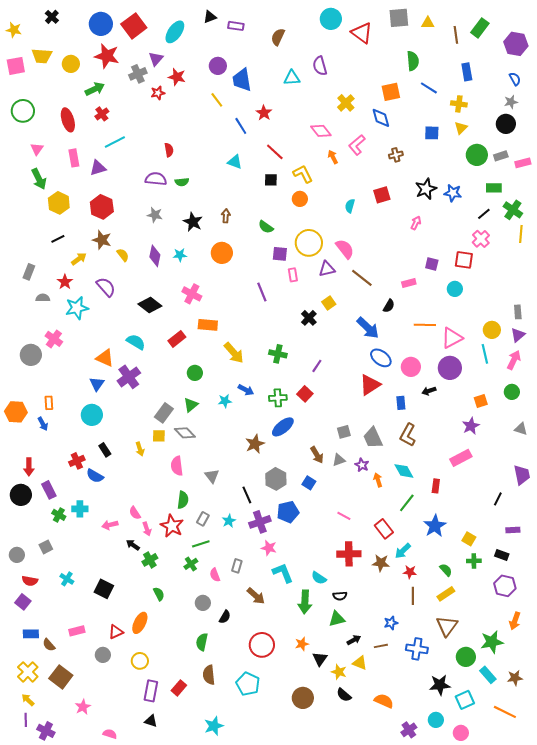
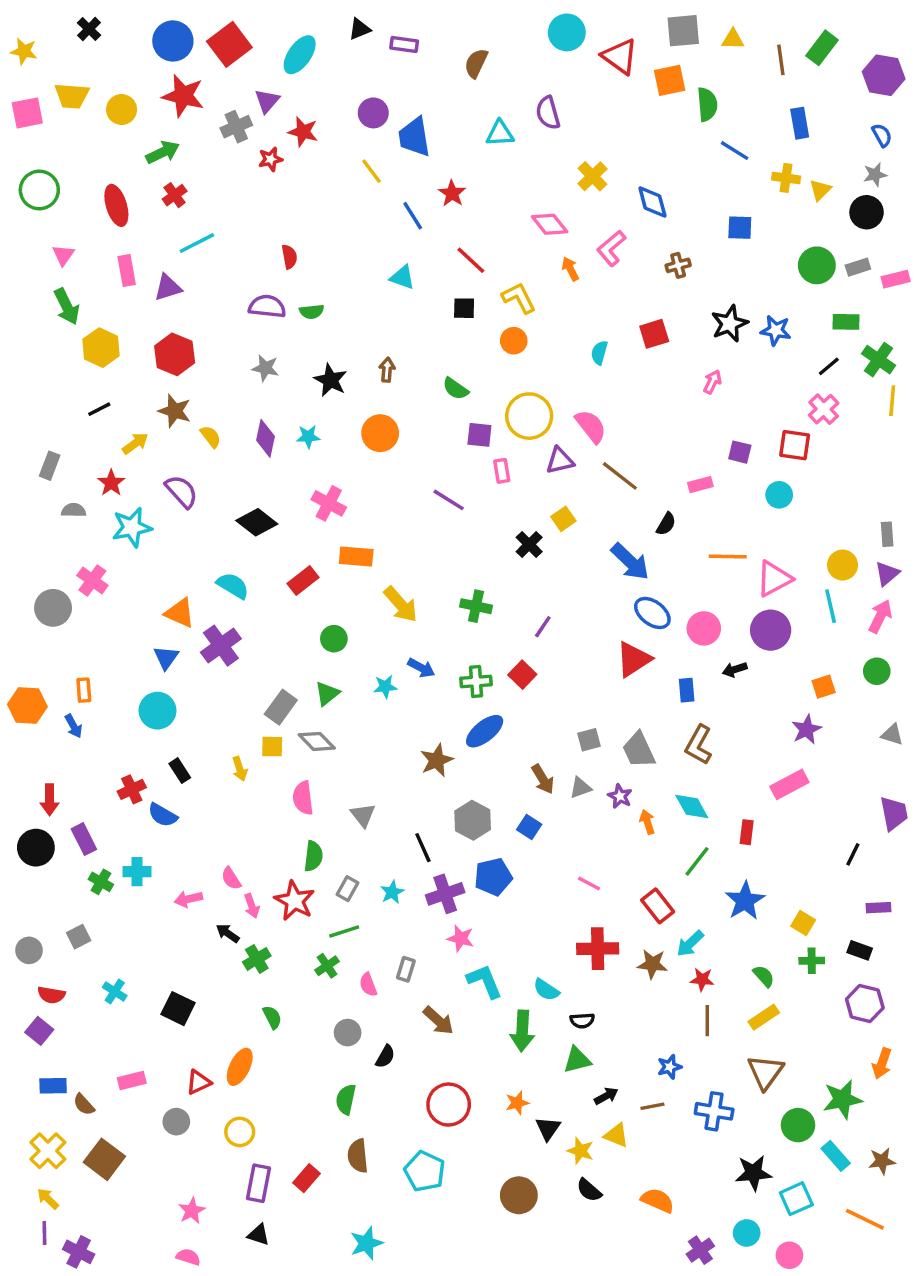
orange square: (391, 92) -> (670, 80), moved
yellow triangle: (461, 128) -> (820, 190), moved
purple line: (262, 292) -> (449, 500), turned -36
pink star: (83, 707) -> (192, 1211), moved

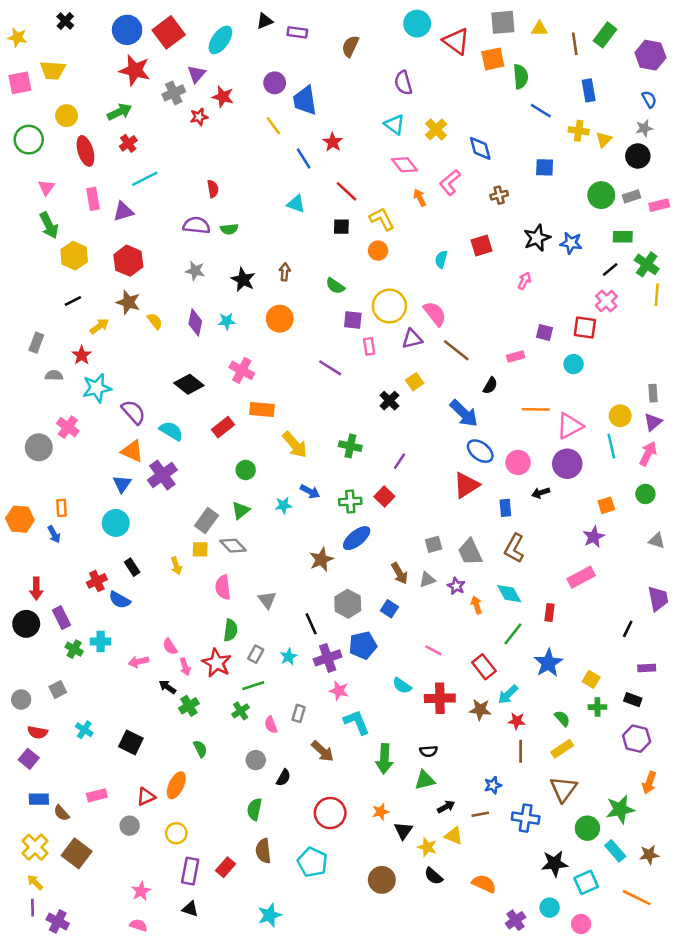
yellow circle: (122, 109) -> (67, 116), moved
cyan triangle: (500, 133) -> (394, 124), moved, turned 40
purple semicircle: (181, 491) -> (133, 412), moved
cyan semicircle: (546, 990) -> (402, 686), moved

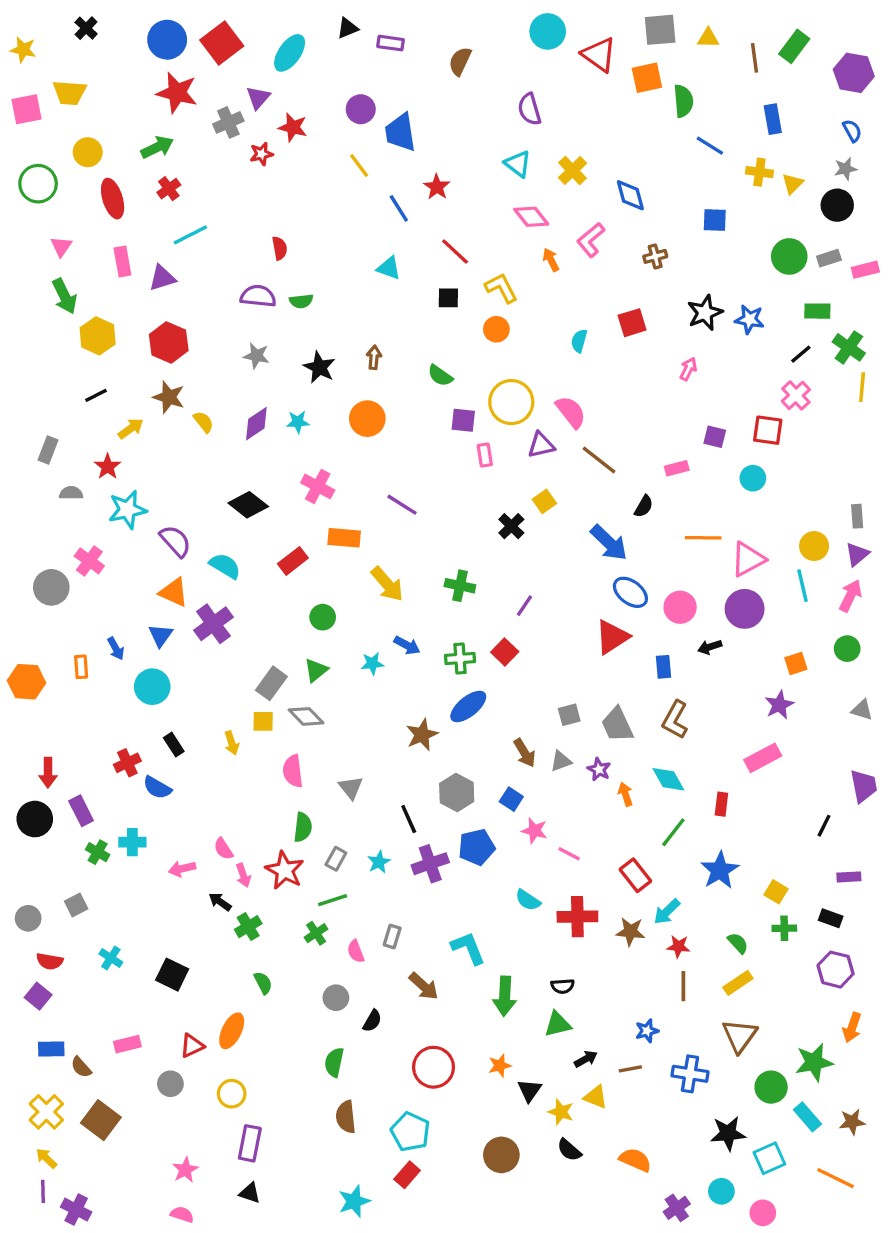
purple diamond: (195, 322) -> (256, 424), turned 44
purple line: (330, 368) -> (402, 505), moved
blue arrow: (54, 534) -> (116, 649), moved
pink star: (339, 691) -> (534, 831), moved
red rectangle: (225, 867) -> (407, 1175), moved

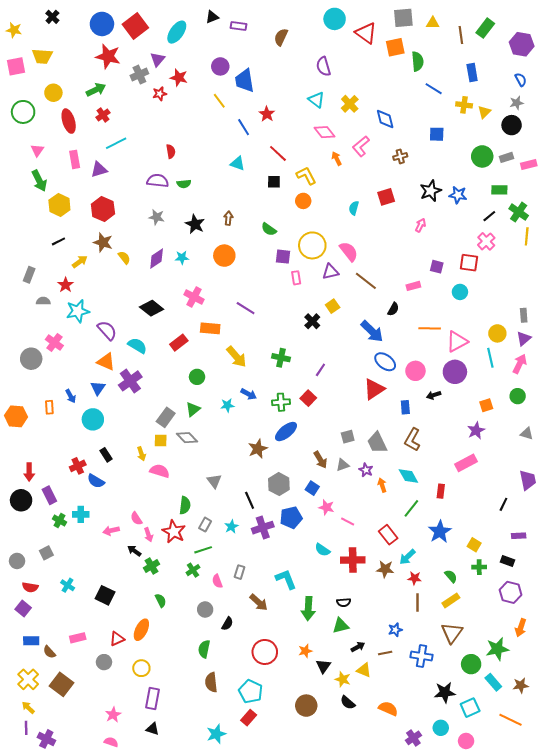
pink semicircle: (293, 771) -> (160, 471), moved, turned 114

